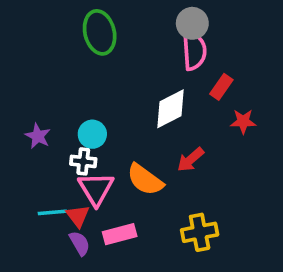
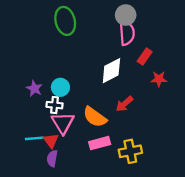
purple star: (38, 136) -> (34, 88), moved
pink rectangle: (120, 234) -> (100, 143), moved
purple semicircle: (80, 243) -> (52, 158), turned -140

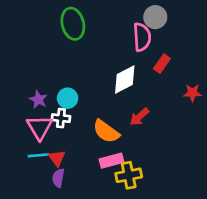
gray circle: (126, 15) -> (155, 17), moved
red star: (159, 79) -> (192, 93), moved
pink triangle: (63, 123) -> (40, 127), moved
yellow cross: (130, 151) -> (129, 175), moved

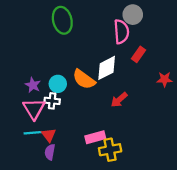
orange semicircle: (106, 131) -> (84, 79), moved

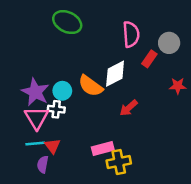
gray circle: (133, 15) -> (169, 43), moved
green ellipse: (62, 20) -> (67, 22), turned -50
purple star: (33, 85) -> (35, 92), size x1.6
purple semicircle: (50, 152) -> (43, 164), moved

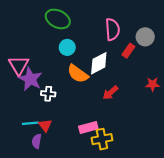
red star: (178, 86) -> (153, 84), moved
cyan circle: (62, 91) -> (67, 47), moved
pink triangle: (37, 118) -> (19, 65), moved

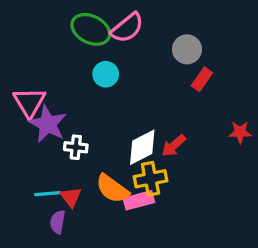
pink semicircle: (113, 29) -> (127, 28), moved, turned 55
gray circle: (145, 37) -> (187, 49), moved
white diamond: (99, 63) -> (142, 147), moved
orange semicircle: (78, 74) -> (112, 189), moved
yellow cross: (102, 139) -> (150, 179), moved

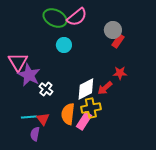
red rectangle: (202, 79) -> (118, 41), moved
red star: (240, 132) -> (120, 73), moved
white cross: (76, 147) -> (46, 89), turned 32
orange semicircle: (112, 189) -> (68, 114), turned 60
pink rectangle: (139, 200) -> (84, 121), turned -42

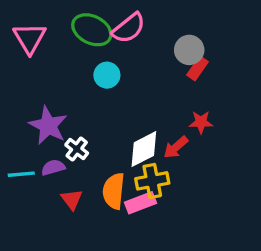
pink triangle: (18, 62) -> (30, 38), moved
cyan line: (29, 117) -> (21, 174), moved
pink rectangle: (84, 121) -> (140, 203), turned 36
purple semicircle: (35, 134) -> (53, 167), moved, turned 64

